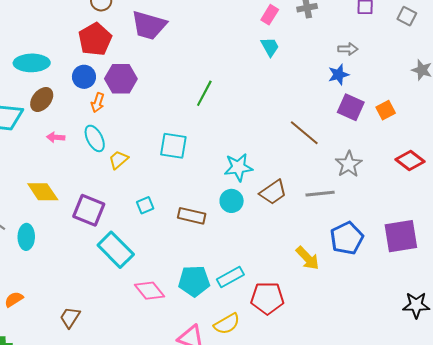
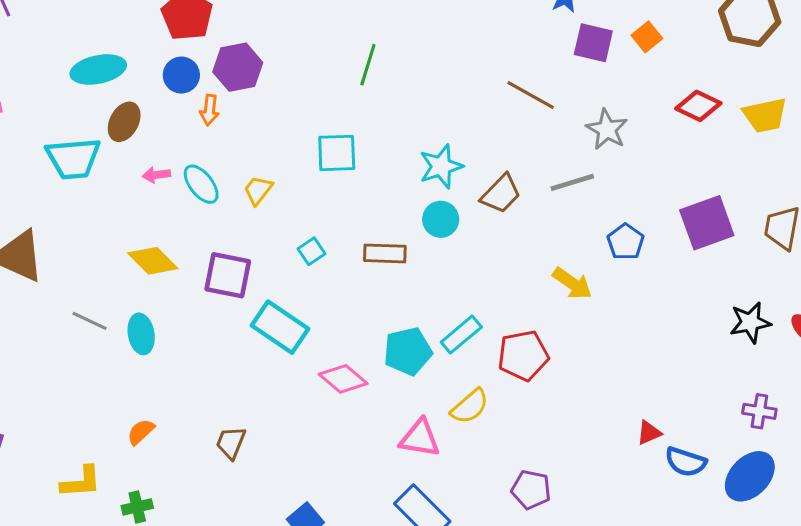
cyan ellipse: (95, 138) -> (201, 184), moved
blue pentagon: (347, 238) -> (626, 242), size x0.7

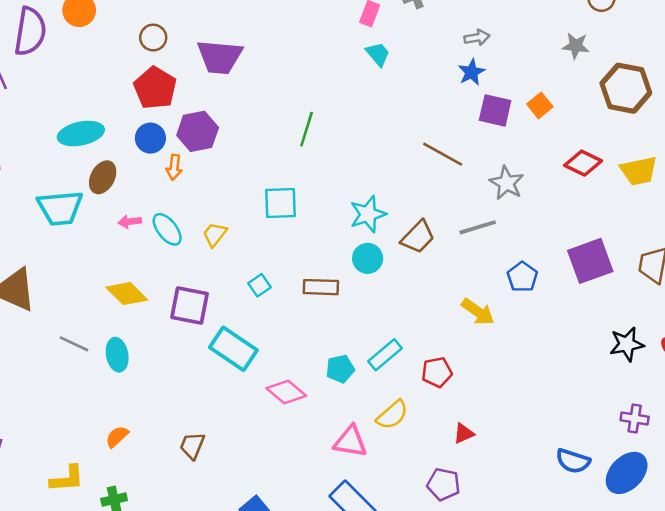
cyan pentagon: (408, 351) -> (340, 369), size x0.7
red pentagon: (523, 355) -> (437, 372), size x0.7
red triangle: (649, 433) -> (464, 433), moved

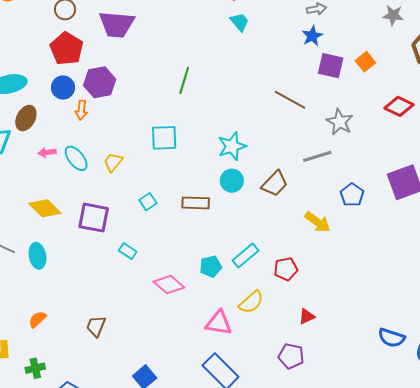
brown trapezoid: (418, 237) -> (275, 184), moved
cyan rectangle: (233, 349) -> (128, 251), size x0.5

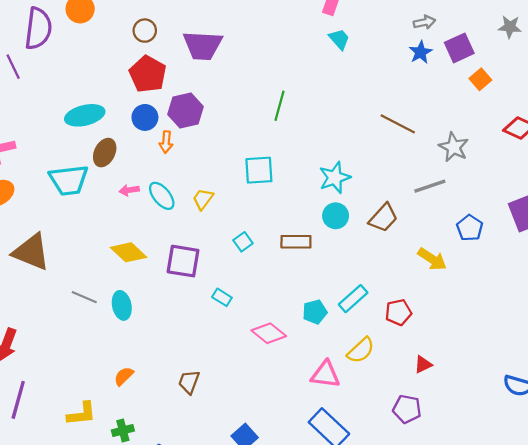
purple square: (331, 66) -> (459, 48), moved, turned -36

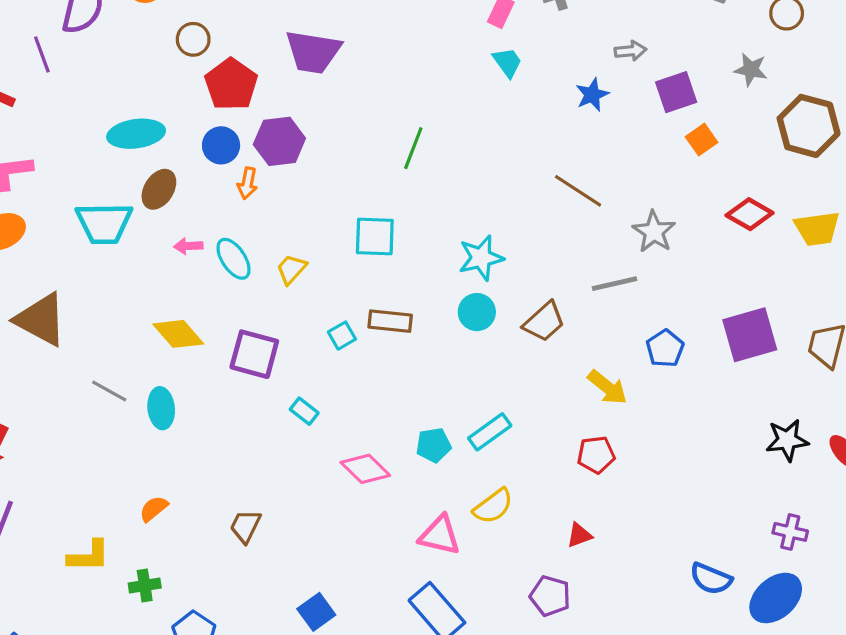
brown circle: (145, 31) -> (193, 39), moved
blue star: (420, 52) -> (592, 95), moved
brown rectangle: (296, 242) -> (390, 321), moved
red pentagon: (398, 312) -> (596, 455), moved

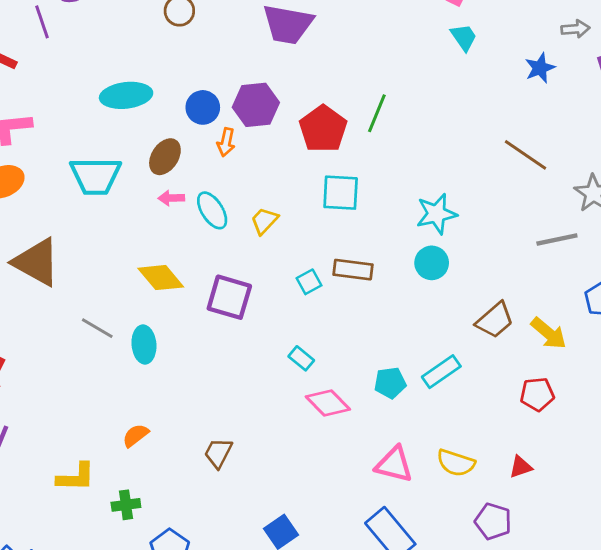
red pentagon: (231, 84) -> (323, 129), moved
brown ellipse: (159, 189) -> (165, 157), moved
brown trapezoid: (544, 322) -> (495, 320), moved
cyan rectangle: (304, 411) -> (301, 358), moved
yellow semicircle: (493, 506) -> (456, 463), moved, turned 54

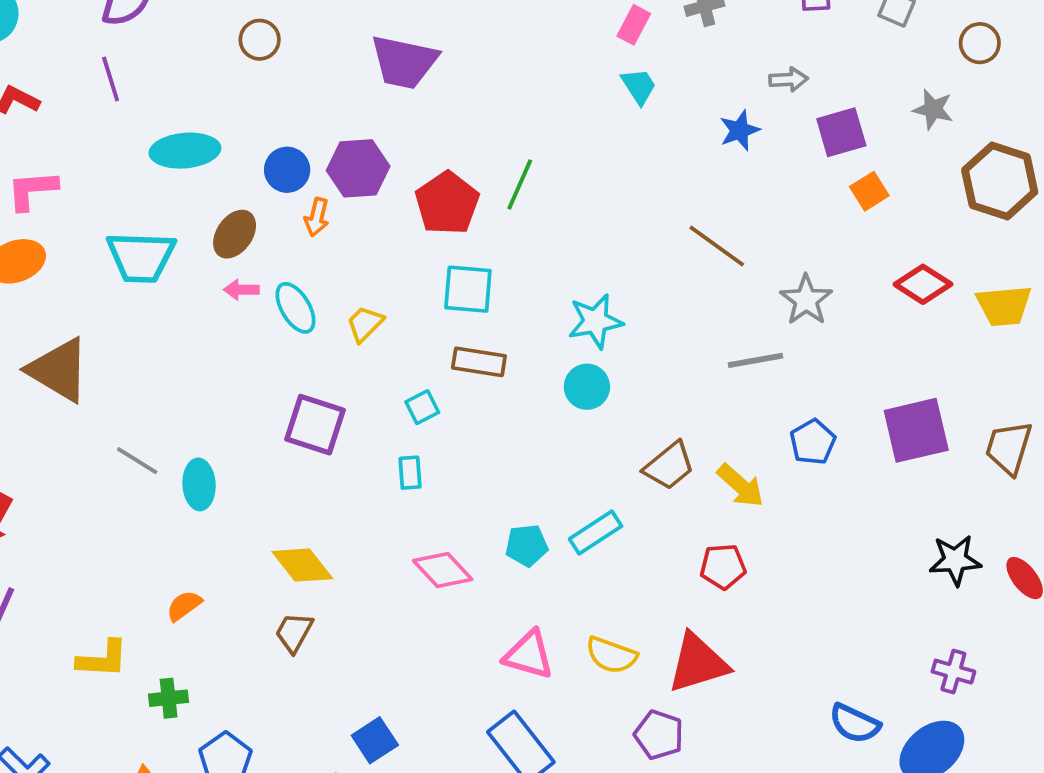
purple line: (42, 22) -> (111, 79), moved
brown rectangle: (353, 270) -> (479, 362), moved
yellow diamond: (161, 278) -> (302, 565), moved
cyan rectangle: (301, 358) -> (410, 473), moved, turned 45
red triangle: (521, 467) -> (698, 663), size x2.0

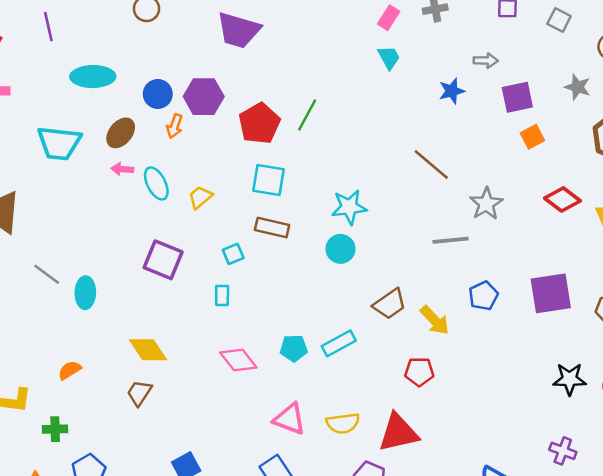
yellow semicircle: (611, 655) -> (343, 423), turned -32

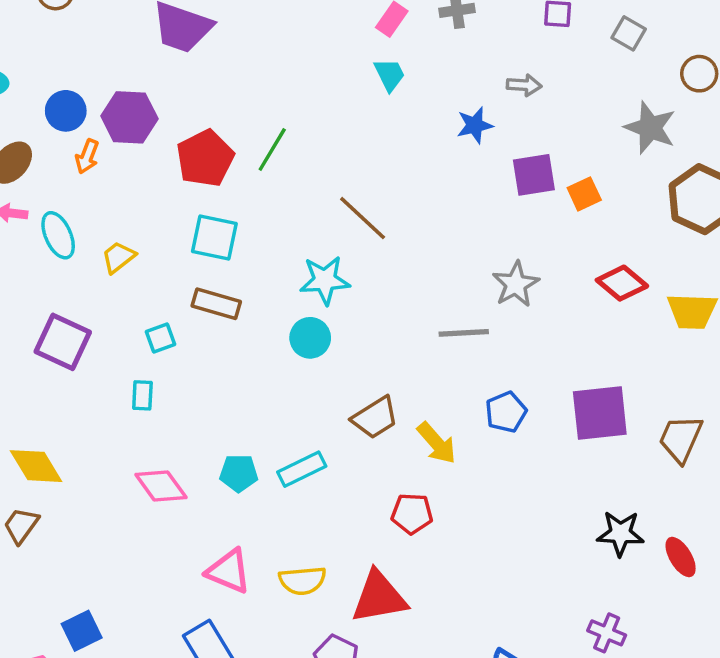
gray star: (578, 87) -> (650, 128), size x1.4
purple square: (517, 97) -> (534, 175), moved
brown line: (431, 164) -> (363, 218), moved

